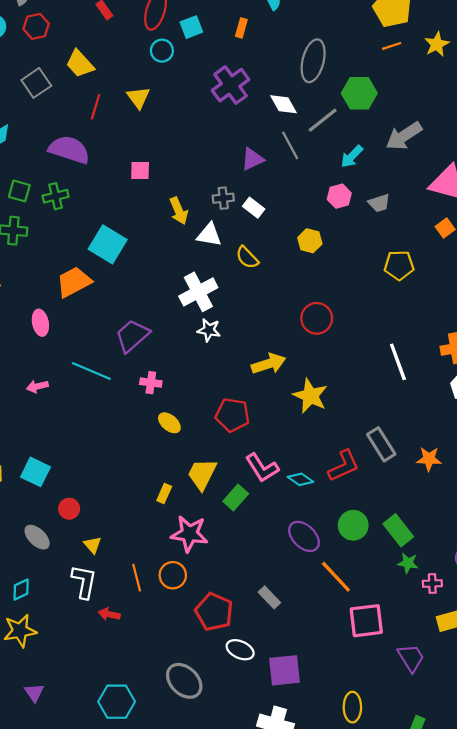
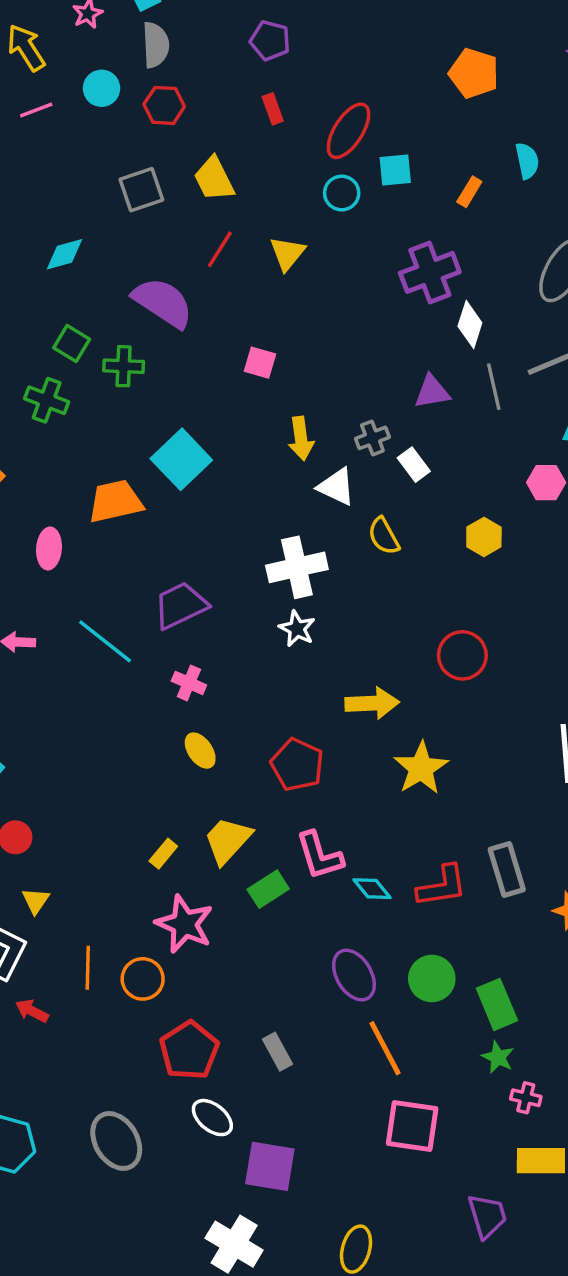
white diamond: (284, 104) -> (470, 325), moved, turned 32
gray cross: (223, 198) -> (372, 438), turned -30
purple trapezoid: (411, 658) -> (487, 1216), moved

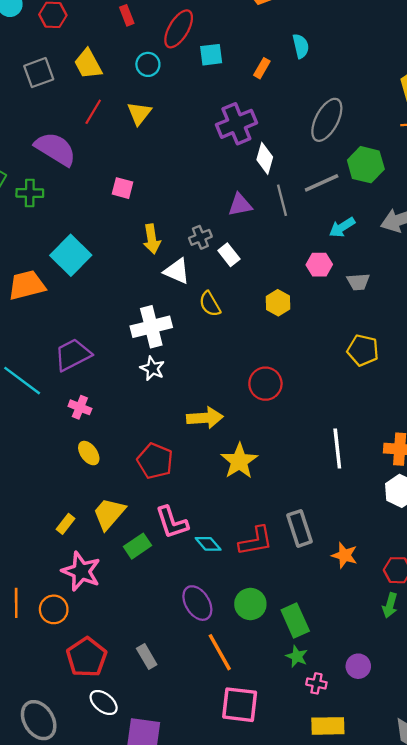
cyan circle: (342, 193) -> (148, 64), moved

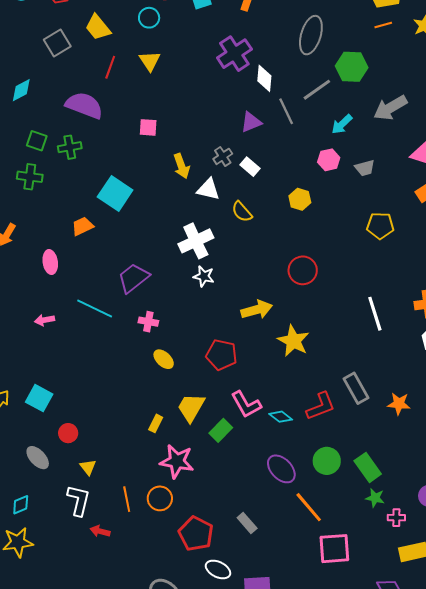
orange trapezoid: (27, 285) -> (83, 226), size x0.7

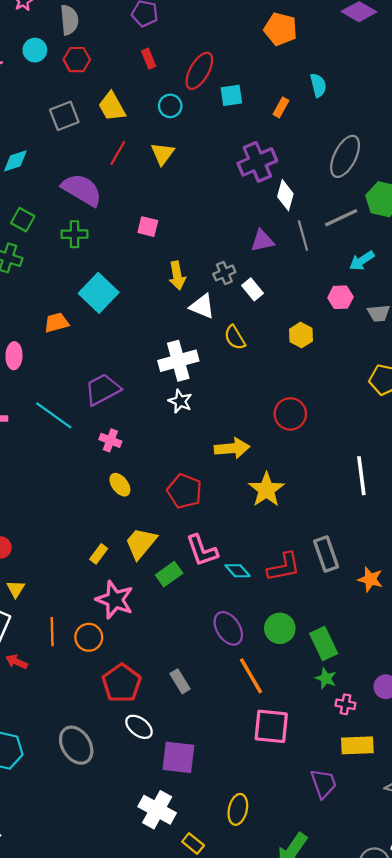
green cross: (70, 147) -> (74, 234), moved

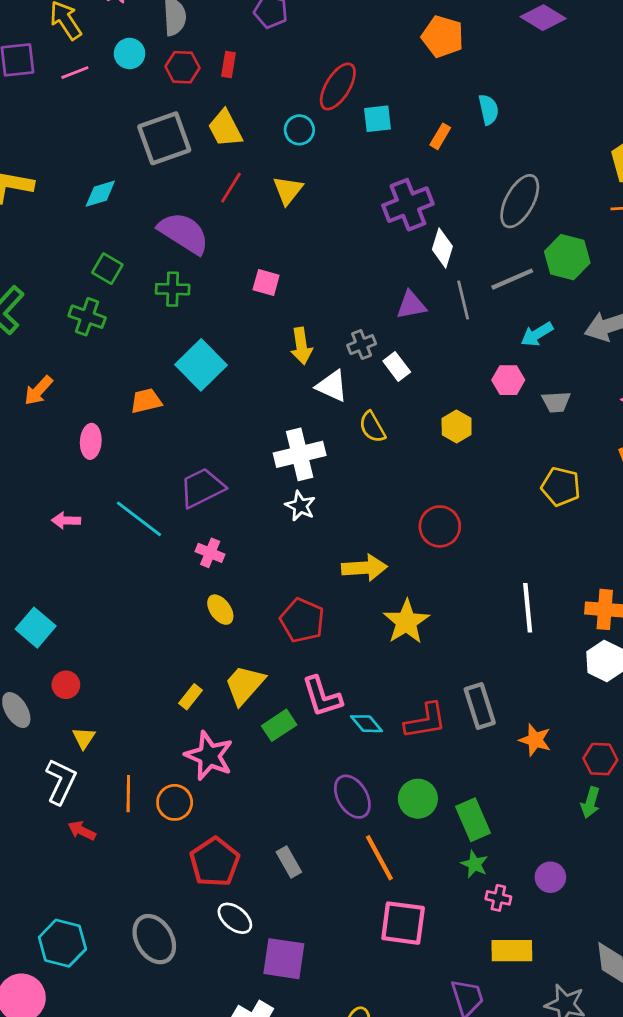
red rectangle: (149, 59) -> (228, 64), moved, turned 30
gray square: (64, 116) -> (164, 138), size x1.4

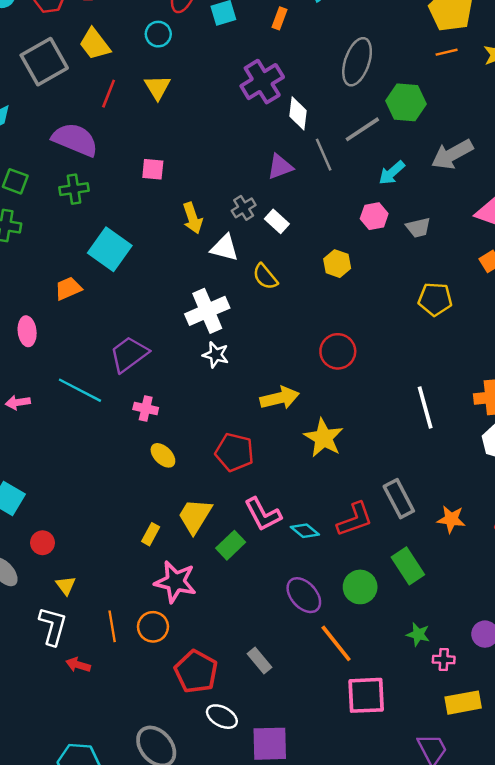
green rectangle: (473, 820) -> (408, 566), moved

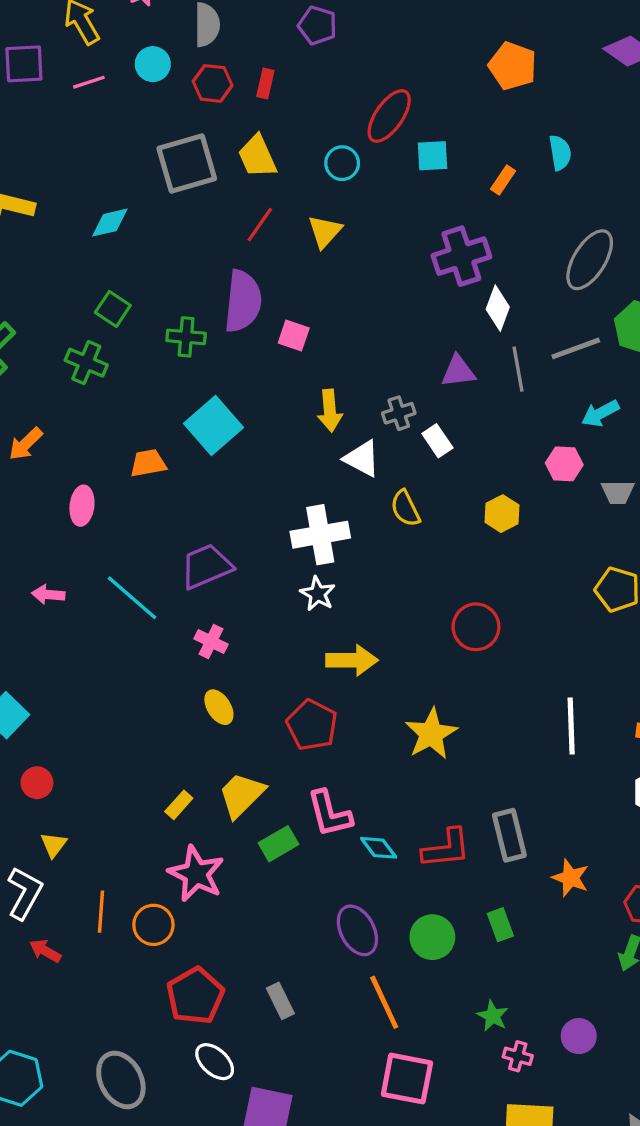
purple semicircle: (75, 140) -> (243, 301), moved, turned 60
yellow arrow: (280, 398) -> (352, 660), moved
green rectangle: (408, 566) -> (500, 925), size x0.7

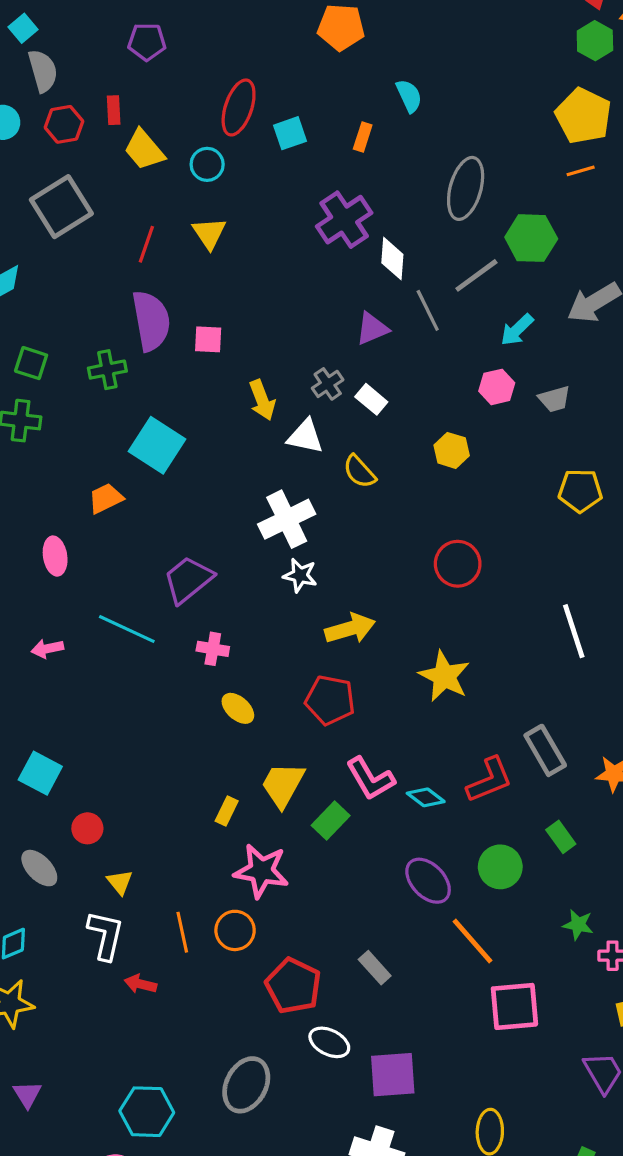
yellow trapezoid: (257, 156) -> (144, 150), moved
gray ellipse: (121, 1080) -> (246, 1085), turned 72

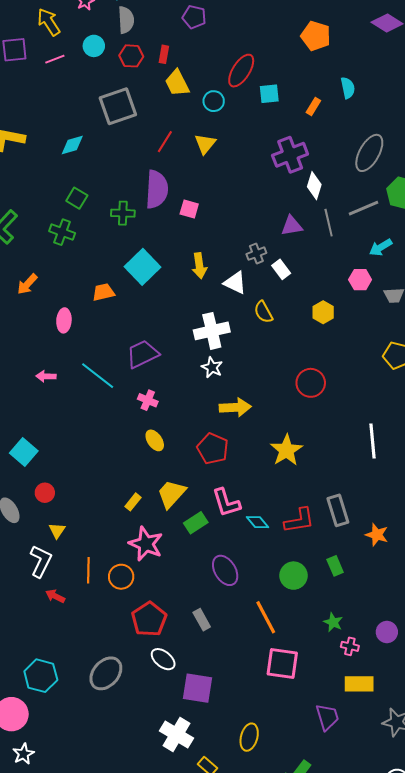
yellow arrow: (262, 400) -> (199, 266), moved
purple ellipse: (428, 881) -> (225, 570), moved

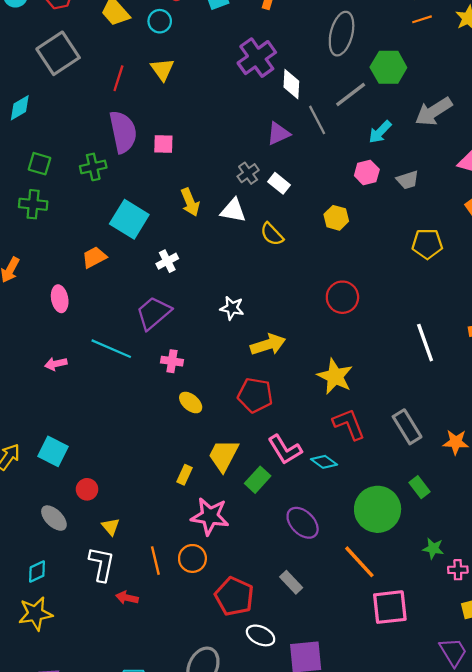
white cross: (212, 331) -> (167, 261), moved, size x0.6
red L-shape: (299, 520) -> (349, 424), moved, turned -88
green circle: (293, 576) -> (378, 509), size x1.5

